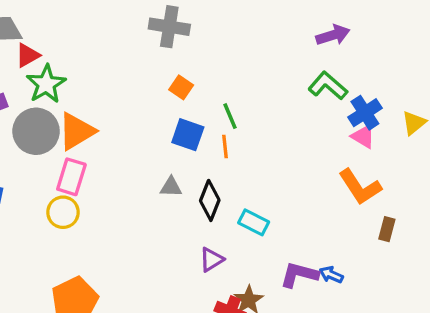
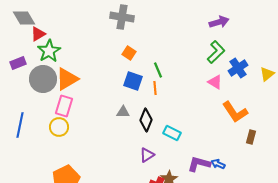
green L-shape: (328, 86) -> (216, 52), turned 95
pink triangle: (363, 136) -> (215, 82), moved

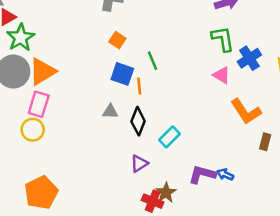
green L-shape: (216, 52) -> (223, 39), turned -55
orange line: (155, 88) -> (139, 86), moved
cyan rectangle: (172, 133) -> (170, 137), turned -72

